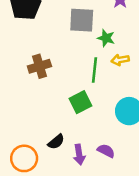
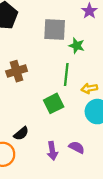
yellow arrow: (120, 60) -> (89, 88), moved
black semicircle: (56, 142) -> (21, 133), moved

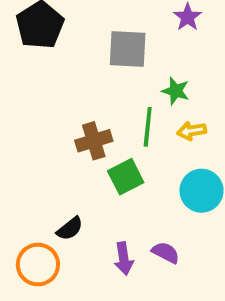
green star: (77, 46) -> (176, 91), moved
brown cross: (17, 71) -> (94, 141), moved
yellow arrow: (89, 88) -> (192, 131), moved

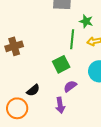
brown cross: (94, 141) -> (14, 46), moved
purple semicircle: (166, 253) -> (70, 86), moved, turned -64

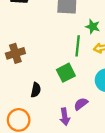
purple semicircle: (70, 86) -> (81, 104), moved
black semicircle: (33, 90) -> (36, 90), moved, turned -40

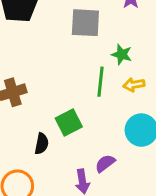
green square: (66, 73) -> (69, 122), moved

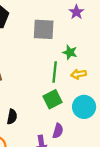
green square: (69, 122) -> (52, 99), moved
purple semicircle: (105, 163) -> (58, 131), turned 144

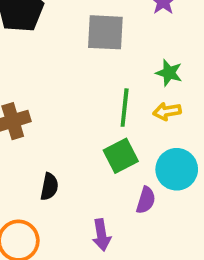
green star: (70, 52) -> (169, 73), moved
purple semicircle: (58, 131) -> (146, 200), moved

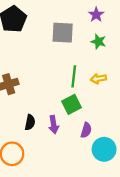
green star: (169, 73) -> (98, 42), moved
cyan circle: (177, 169) -> (104, 149), moved
purple arrow: (101, 235) -> (54, 125), moved

